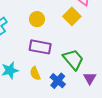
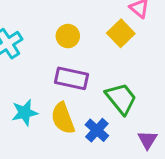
yellow semicircle: (35, 73) -> (63, 118), size x1.5
purple triangle: (90, 78) -> (147, 140), moved

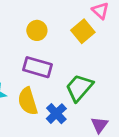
green trapezoid: (121, 99) -> (79, 88), turned -104

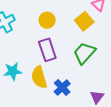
purple rectangle: (38, 67) -> (47, 50), turned 55
green trapezoid: (79, 88) -> (84, 53), moved

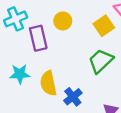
purple rectangle: (47, 50) -> (38, 38), moved

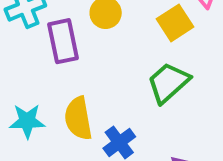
cyan star: (20, 74) -> (27, 121), moved

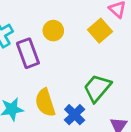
green trapezoid: (168, 83) -> (97, 88), moved

